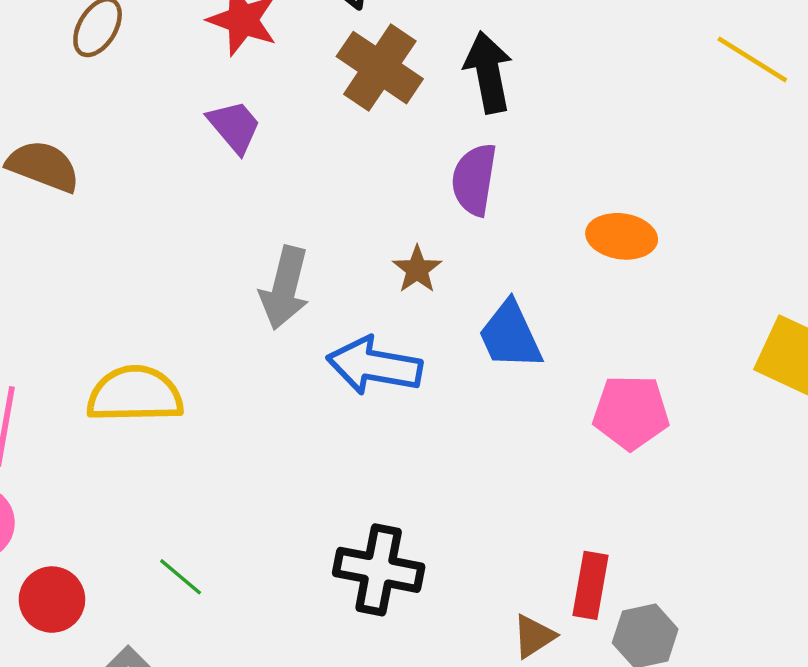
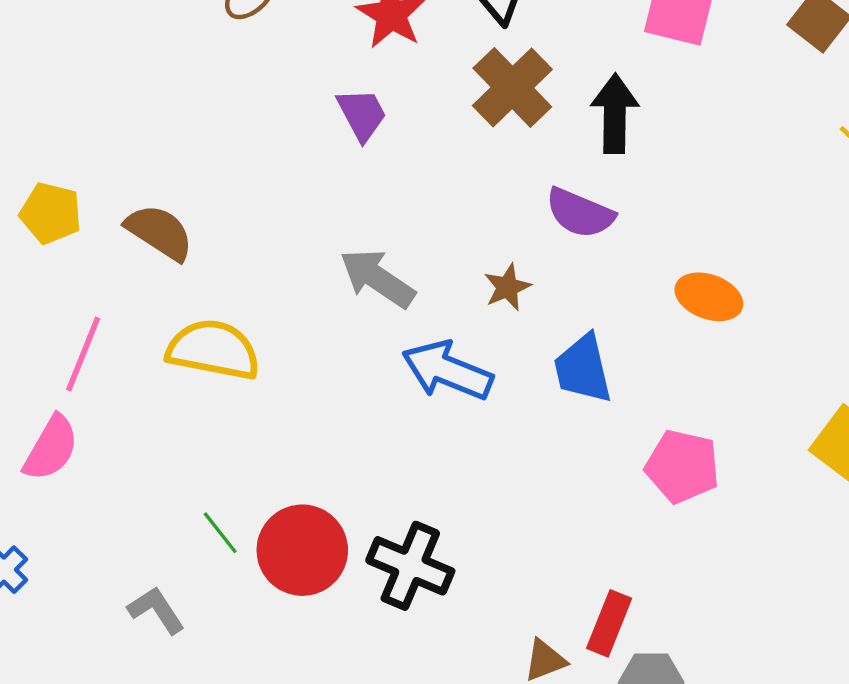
brown semicircle: (43, 166) -> (159, 232), moved
purple semicircle: (474, 179) -> (580, 213), turned -88
gray arrow: (285, 288) -> (377, 278), turned 98
red circle: (52, 600) -> (302, 550), moved, size x1.4

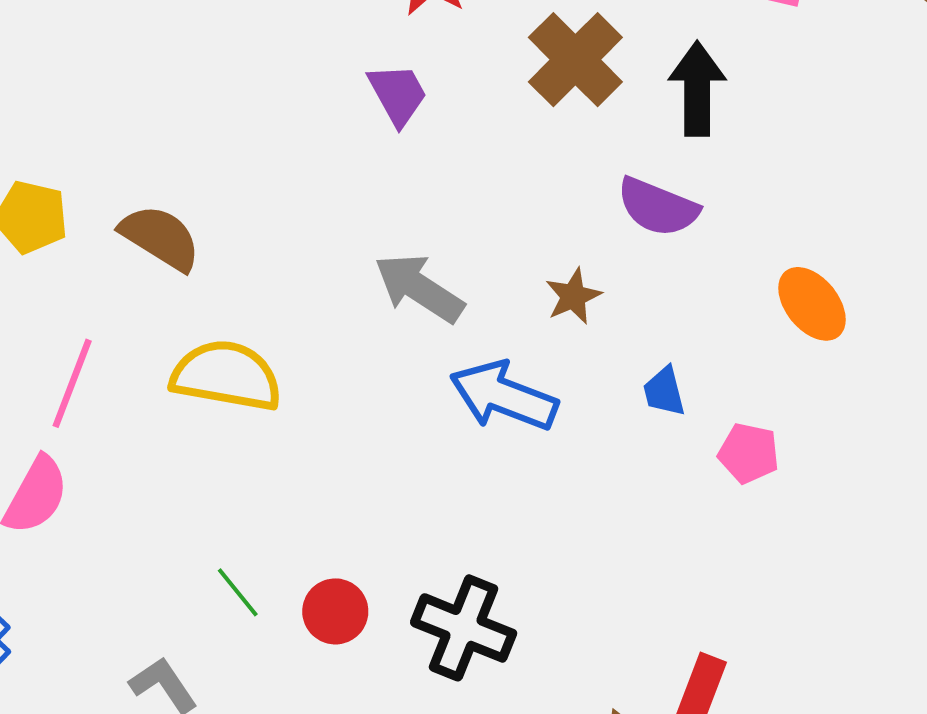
orange ellipse: (709, 297) -> (812, 304), turned 32
blue trapezoid: (583, 369) -> (664, 391), size x0.6
pink pentagon: (682, 466) -> (749, 453), moved, size x0.7
red circle: (302, 550) -> (335, 611), size x0.6

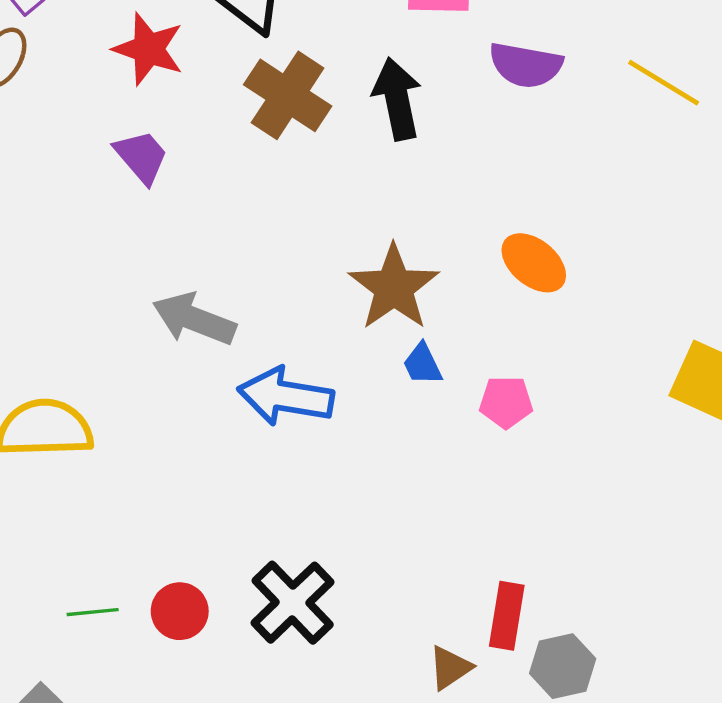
purple semicircle: (658, 207) -> (526, 65), moved
brown star: (573, 296) -> (394, 287), moved, size x1.8
green line: (238, 592) -> (93, 612), turned -45
black cross: (464, 628) -> (293, 603), turned 36

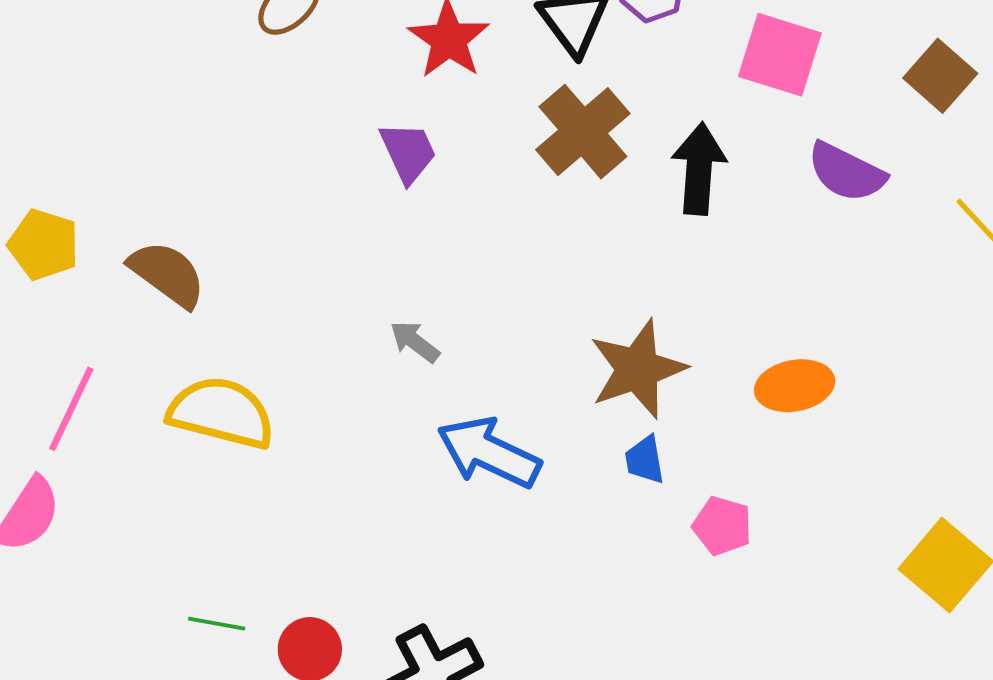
orange ellipse: (534, 263) -> (795, 386), turned -66
gray arrow: (194, 319) -> (415, 342), size x0.6

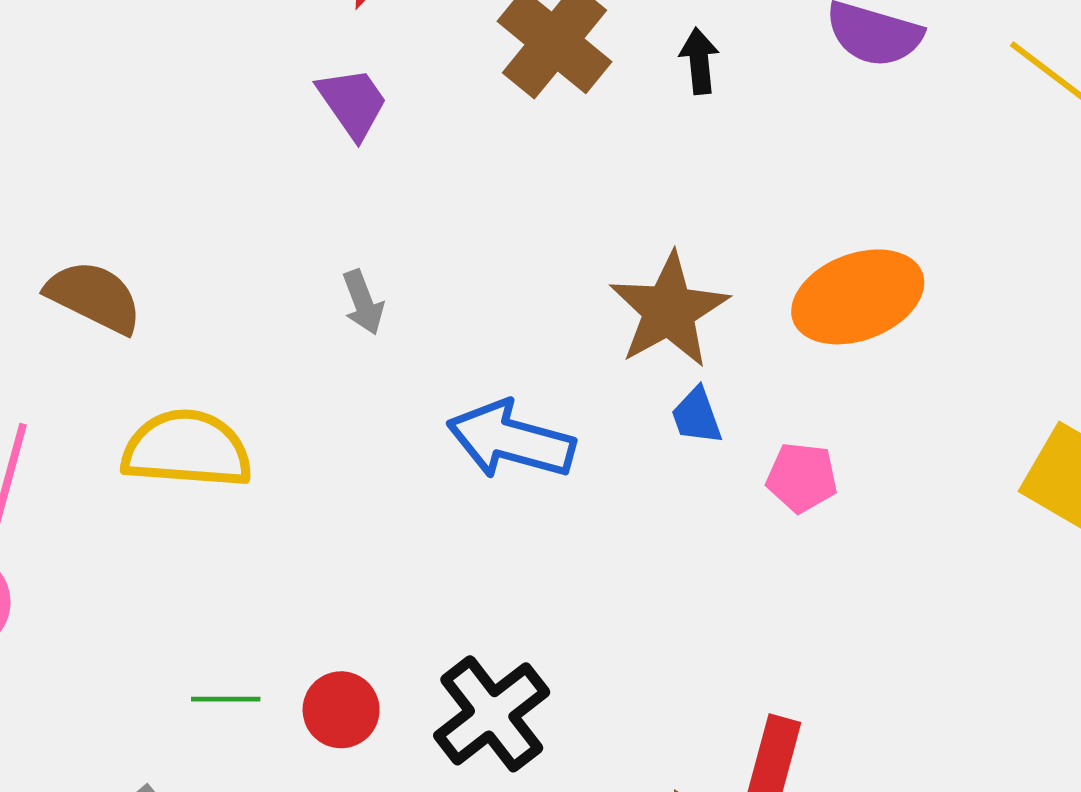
black arrow: (699, 169) -> (699, 61), size x0.6
gray arrow: (415, 342) -> (363, 302), moved, turned -138
orange ellipse: (795, 386) -> (858, 297), size x1.4

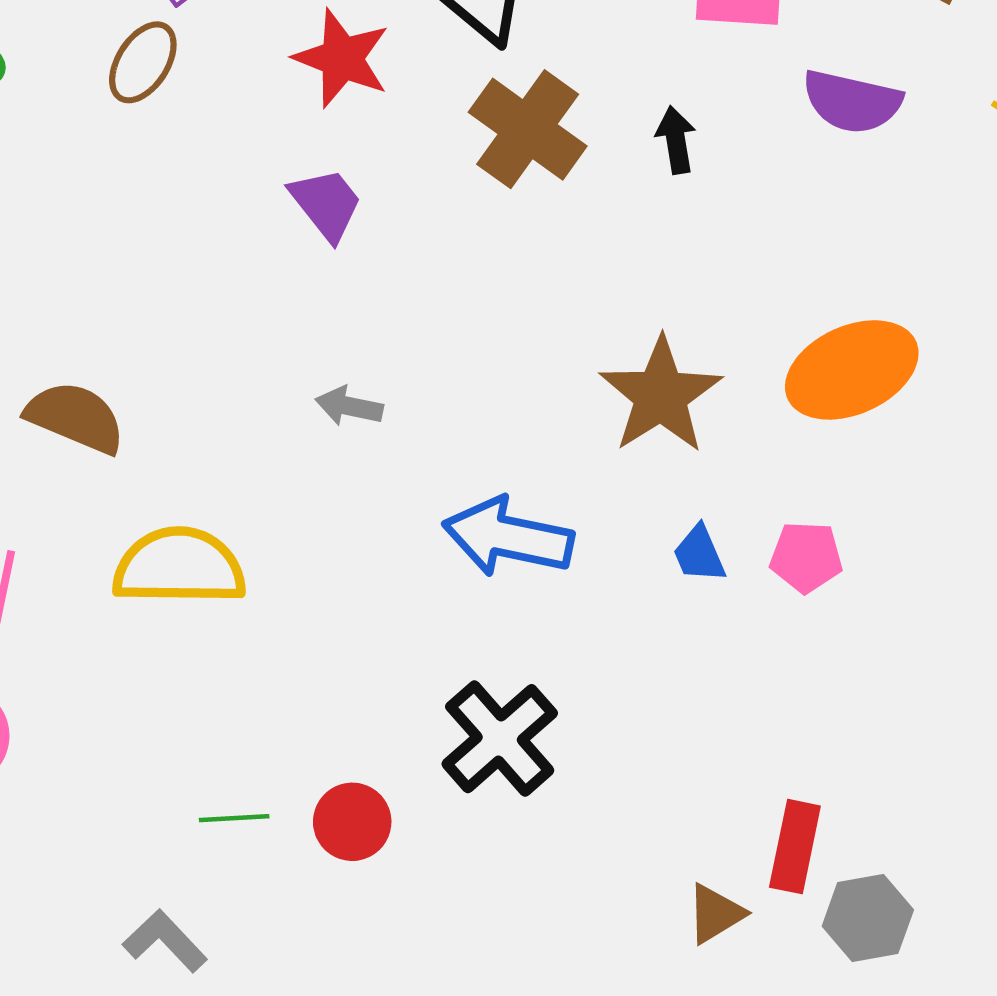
gray arrow: (363, 302) -> (349, 406), turned 126
blue trapezoid: (697, 416) -> (699, 554), moved
black cross: (492, 714) -> (500, 739), moved

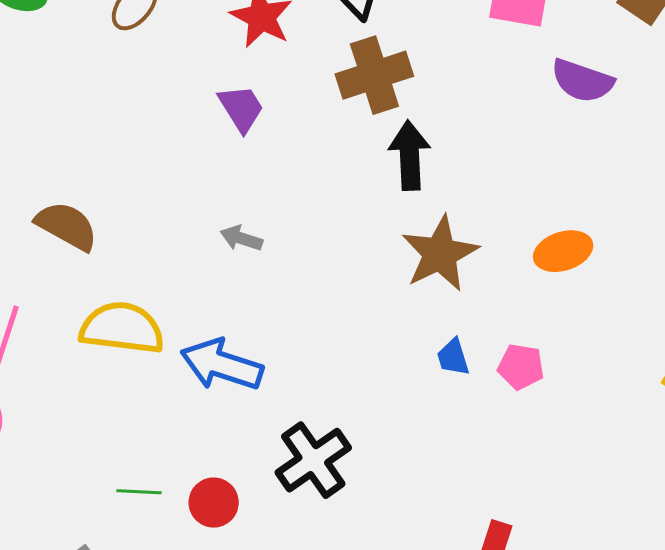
brown cross: (528, 129) -> (374, 75), turned 30
black arrow: (676, 140) -> (409, 155), moved, size x1.6
orange ellipse: (852, 370) -> (563, 251), size x0.7
blue arrow: (508, 537) -> (222, 365), moved

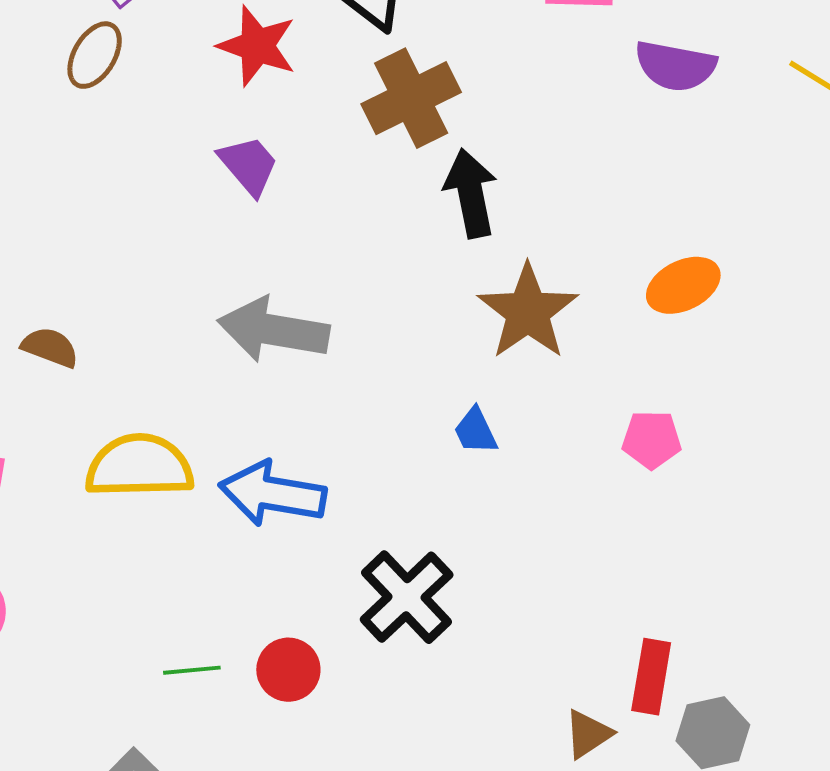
brown semicircle: (67, 226) -> (50, 347), size x0.7
gray arrow: (241, 238) -> (274, 330), size x2.0
blue trapezoid: (453, 357) -> (475, 431), moved

